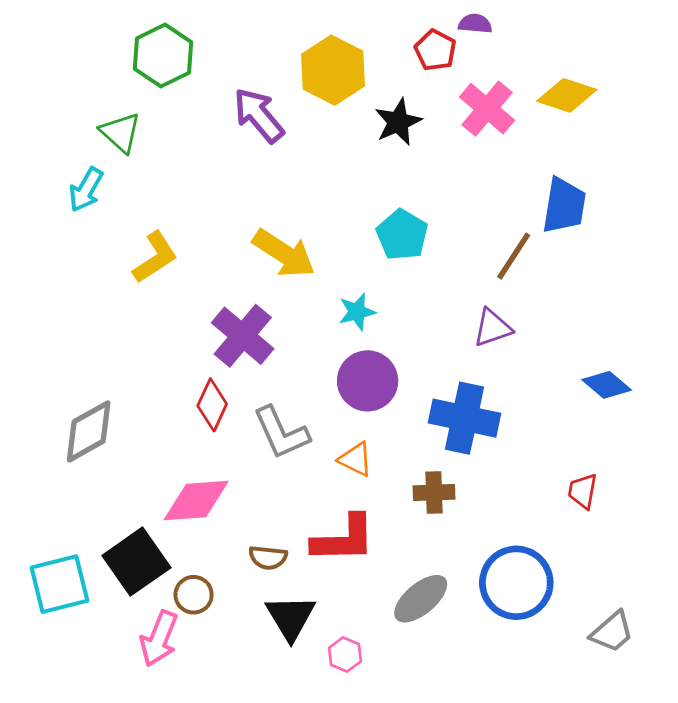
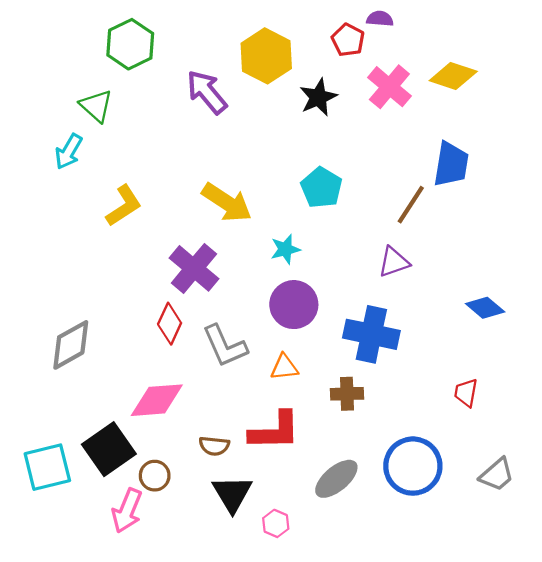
orange triangle: (356, 459) -> (284, 367), turned -32
gray trapezoid: (612, 632) -> (497, 475), moved

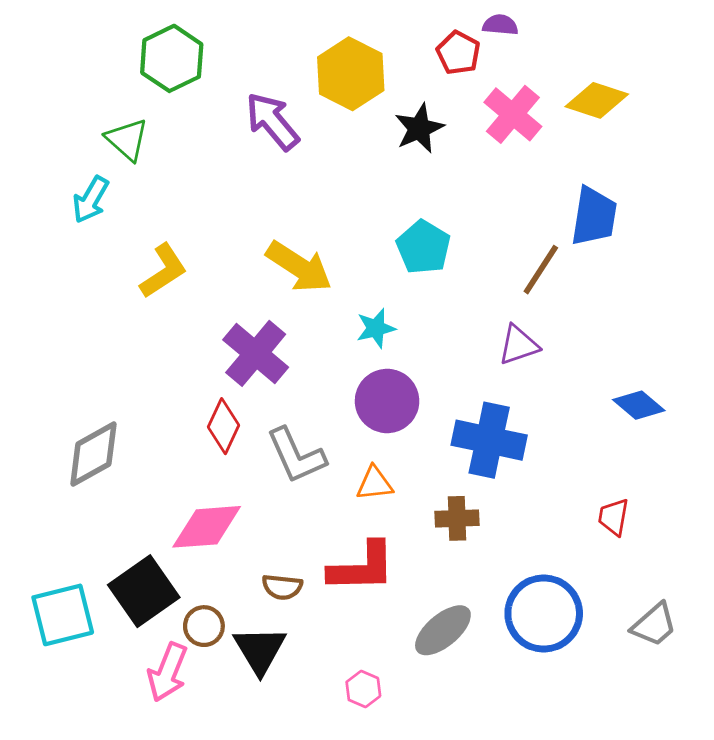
black triangle: (232, 494) -> (260, 650), moved

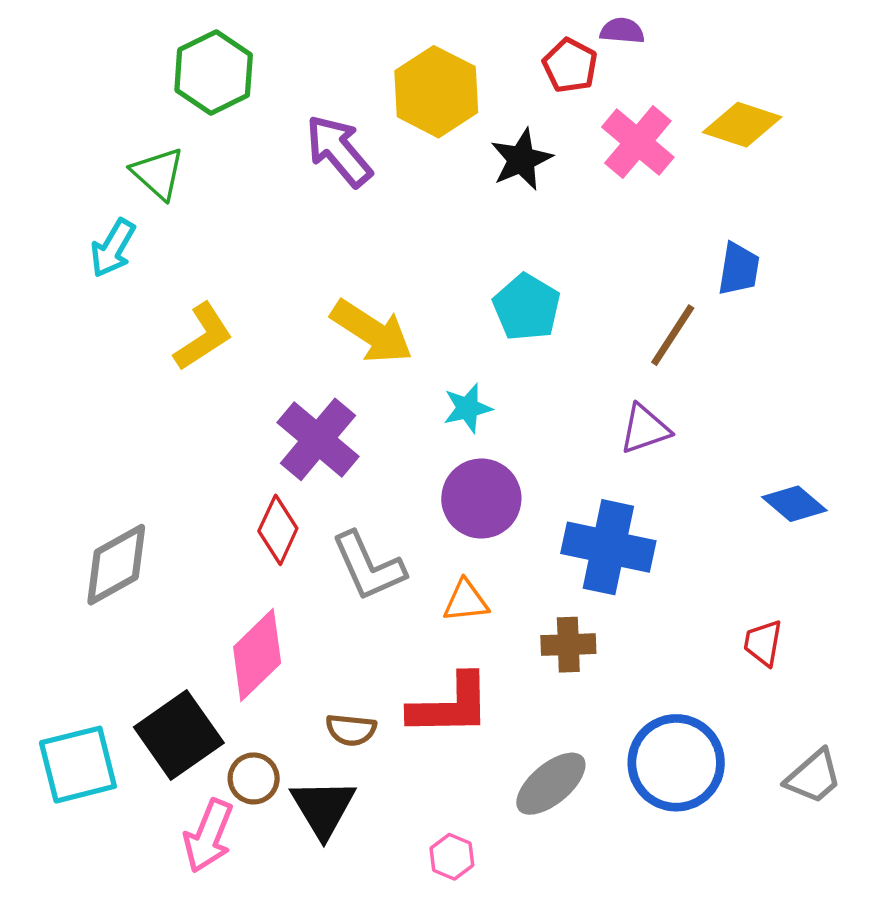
blue trapezoid: (594, 216) -> (739, 269), size x0.7
pink diamond: (207, 527) -> (257, 655), turned -40

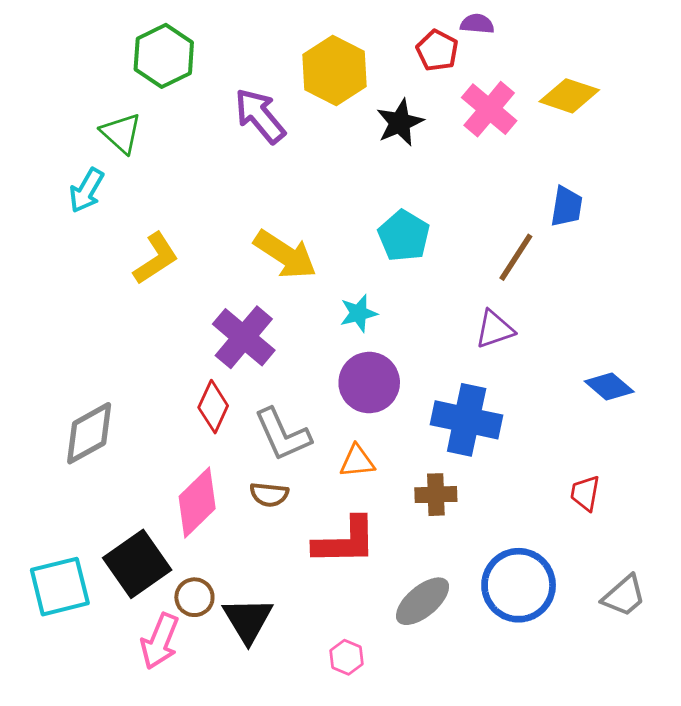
brown semicircle: (351, 730) -> (269, 495), moved

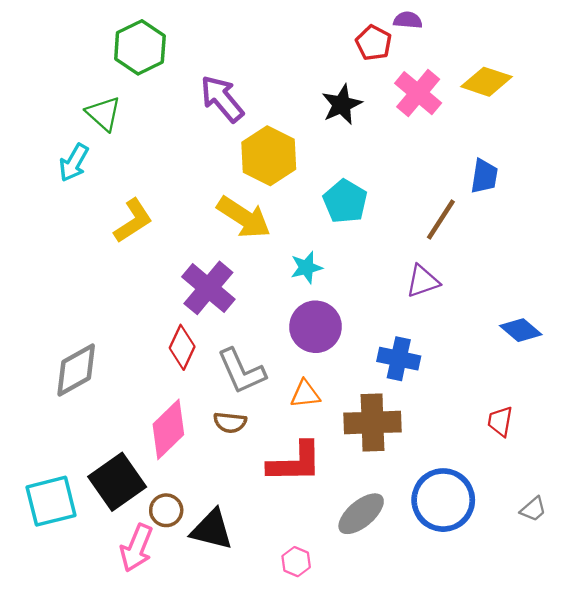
yellow hexagon: (334, 70) -> (269, 156), moved
blue cross: (467, 420) -> (399, 359), size x0.7
brown cross: (436, 495) -> (373, 423), size x1.6
gray trapezoid: (624, 596) -> (533, 509), size x0.7
black triangle: (248, 620) -> (212, 530), turned -45

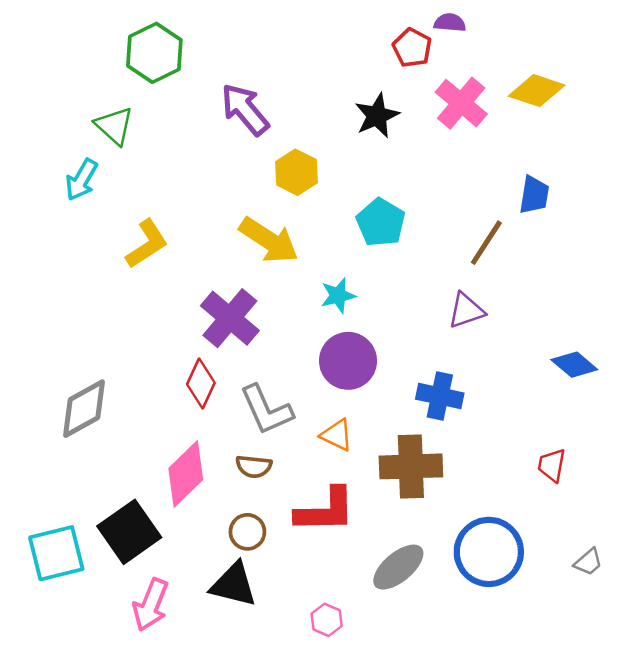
yellow hexagon: (269, 156) -> (296, 172), size x0.7
orange triangle: (305, 394) -> (337, 435), turned 32
brown circle: (166, 510) -> (247, 532), moved

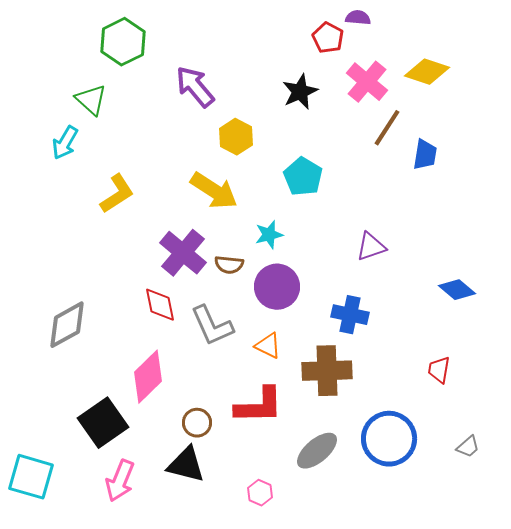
brown line: (486, 243) -> (387, 128), moved
red diamond: (201, 383) -> (160, 305), turned -36
brown semicircle: (254, 466) -> (229, 265), moved
cyan square: (56, 553) -> (31, 477), moved, turned 30

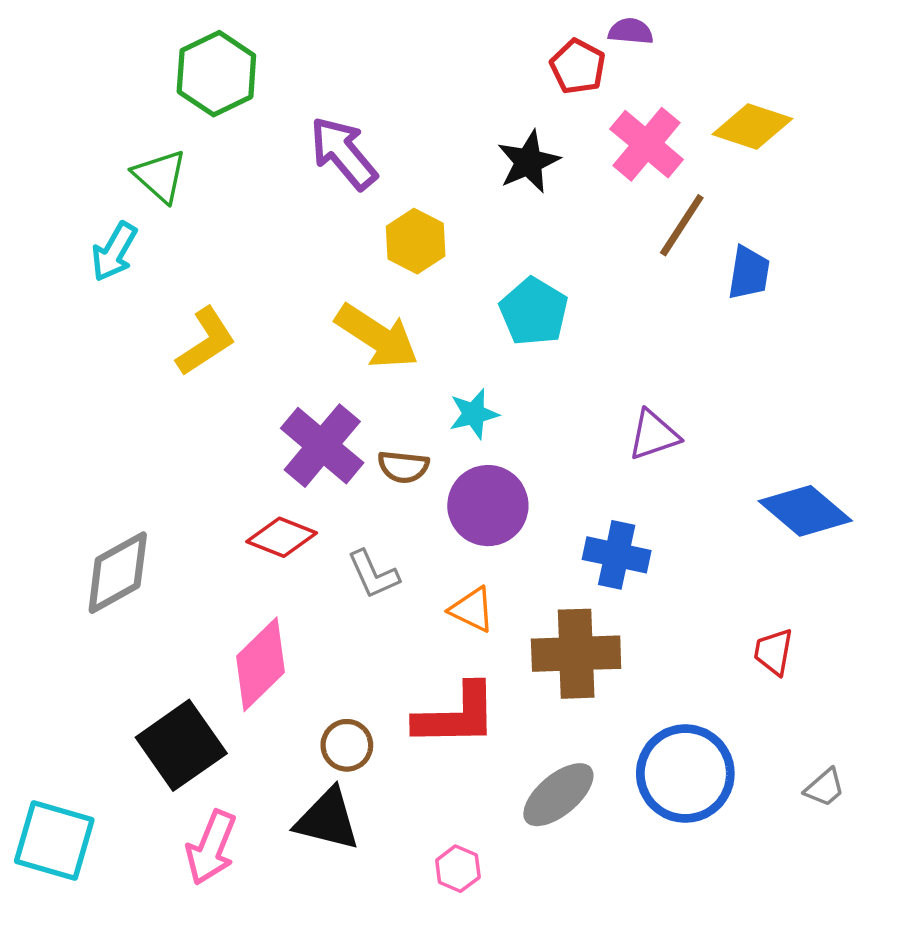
blue diamond: (457, 290) -> (805, 511), size x1.4
red diamond: (160, 305) -> (282, 537), turned -57
gray L-shape: (212, 326) -> (373, 574), size x0.7

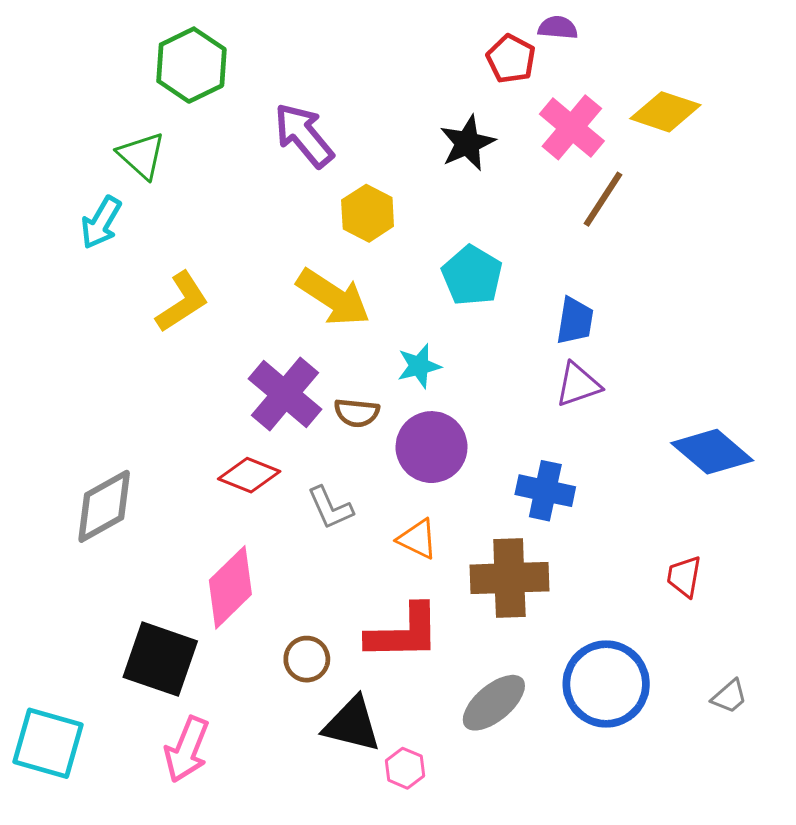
blue trapezoid: (749, 273) -> (575, 321), moved
black square: (181, 745) -> (160, 659), turned -36
black triangle: (327, 819) -> (352, 725), moved

